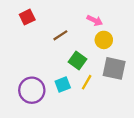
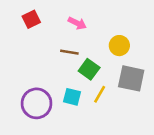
pink arrow: (95, 20) -> (77, 23), moved
brown line: (60, 35) -> (69, 52), moved, turned 42
cyan square: (63, 84) -> (72, 97), turned 35

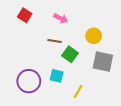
red square: (31, 19) -> (25, 15), turned -32
yellow line: (100, 94) -> (78, 91), moved

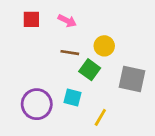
red square: (25, 15) -> (31, 19), turned -32
pink arrow: (61, 18) -> (67, 21), moved
yellow circle: (94, 36) -> (104, 46), moved

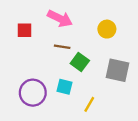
red square: (31, 19) -> (25, 30), moved
pink arrow: (67, 21) -> (60, 18), size x1.5
yellow circle: (104, 46) -> (107, 29), moved

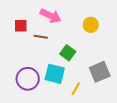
brown line: (62, 47) -> (41, 37), moved
gray square: (117, 70) -> (100, 72), moved, turned -35
cyan square: (65, 87) -> (55, 74), size x1.5

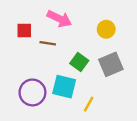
gray square: (100, 72) -> (111, 64), moved

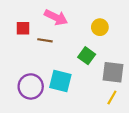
green square: (79, 62) -> (87, 56), moved
gray square: (111, 64) -> (113, 72), moved, turned 30
yellow line: (89, 104) -> (112, 97), moved

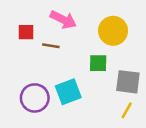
yellow circle: (100, 27) -> (113, 31), size x1.5
green square: (87, 56) -> (98, 63), turned -35
cyan square: (60, 81) -> (68, 92), turned -35

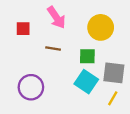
pink arrow: (63, 20) -> (56, 17), turned 30
brown line: (51, 46) -> (53, 48), moved
cyan square: (68, 92) -> (86, 82), moved, turned -35

